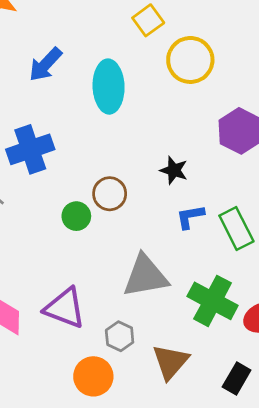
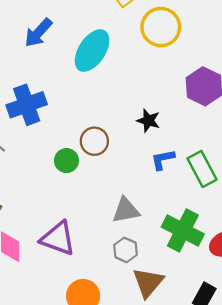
cyan ellipse: (109, 87) -> (92, 51), turned 36
gray triangle: (146, 276) -> (126, 210), size x0.7
gray hexagon: (120, 336) -> (125, 250), moved

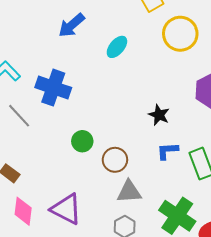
cyan ellipse: (92, 51) -> (117, 47), size x0.6
blue cross: (27, 105) -> (53, 88), turned 32
brown circle: (94, 141) -> (115, 160), moved

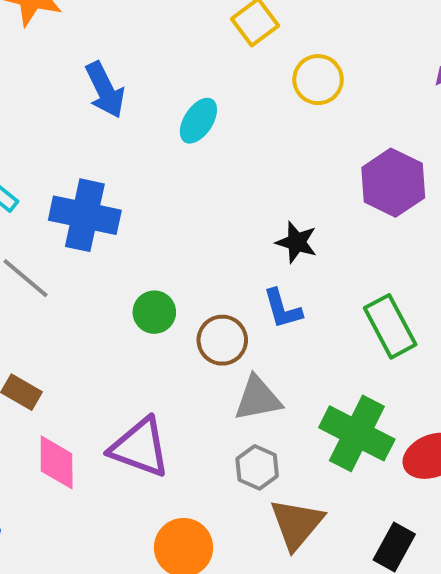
blue arrow: (71, 25) -> (105, 90), turned -68
yellow circle: (180, 34) -> (318, 80), size x0.7
blue L-shape: (167, 151) -> (282, 309), moved, turned -95

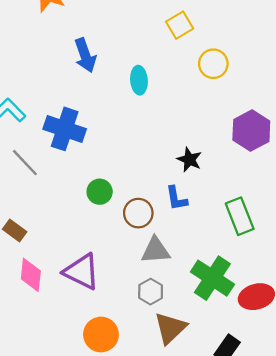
cyan ellipse: (198, 121) -> (139, 80), turned -44

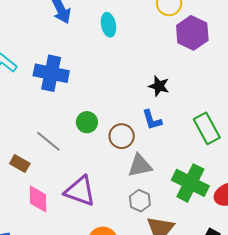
purple hexagon: (251, 131) -> (192, 33), moved
gray line: (25, 163) -> (48, 141), moved

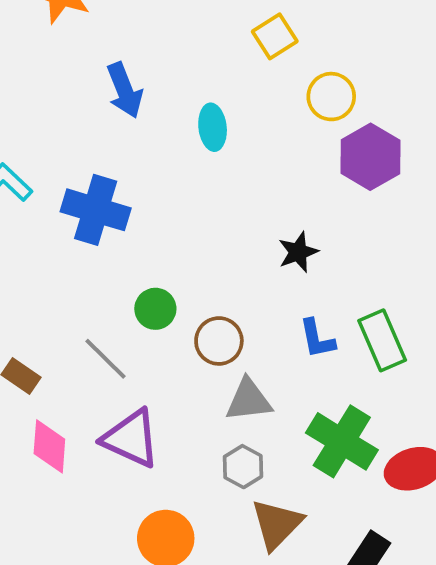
black star: (159, 86) -> (298, 252), turned 30
blue L-shape: (152, 120) -> (317, 339), moved
gray line: (48, 141) -> (106, 359), moved

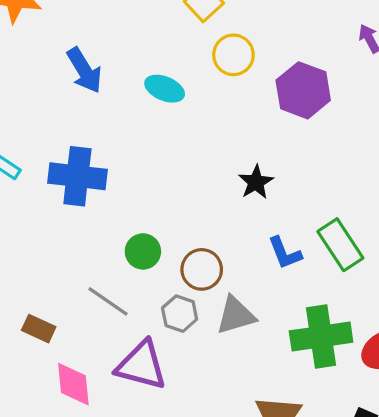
yellow circle: (331, 97) -> (233, 55), moved
cyan ellipse: (213, 127) -> (165, 89), turned -51
green cross: (342, 441) -> (321, 337), turned -30
gray hexagon: (243, 467) -> (180, 314), moved

